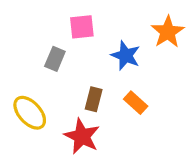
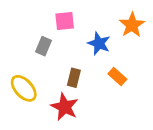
orange rectangle: (136, 103) -> (117, 76), moved

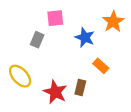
brown rectangle: (74, 78) -> (80, 87), moved

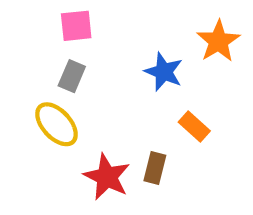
pink square: (55, 18) -> (76, 26), moved
yellow ellipse: (20, 76) -> (57, 124), moved

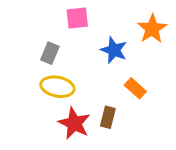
pink square: (76, 26) -> (77, 18), moved
yellow ellipse: (57, 124) -> (57, 87), moved, turned -36

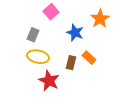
pink square: (77, 18) -> (51, 12), turned -35
brown rectangle: (108, 117) -> (71, 63), moved

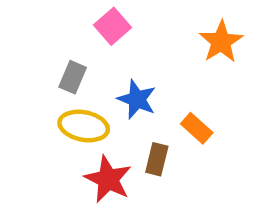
blue star: (75, 33) -> (137, 99), moved
brown rectangle: (71, 63) -> (157, 159), moved

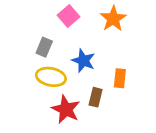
orange star: (221, 42) -> (113, 19), moved
orange rectangle: (197, 128) -> (120, 78), turned 54

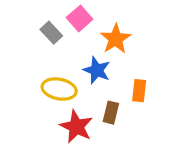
orange star: (113, 19) -> (116, 39), moved
gray rectangle: (44, 47) -> (51, 33), moved, turned -66

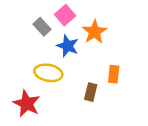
blue star: (97, 70) -> (68, 46), moved
red star: (76, 127) -> (27, 104), moved

